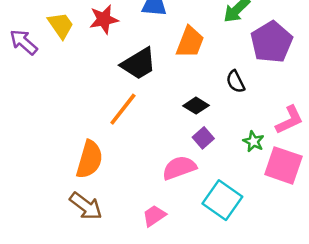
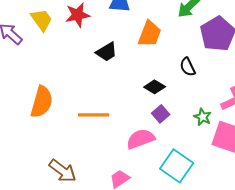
black trapezoid: (139, 64) -> (107, 52), size x0.7
orange line: (123, 109) -> (94, 115), moved, turned 52
orange semicircle: (89, 159) -> (42, 102), moved

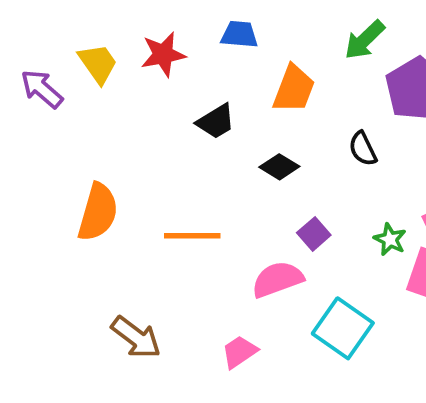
black diamond: (155, 87) -> (279, 167), moved

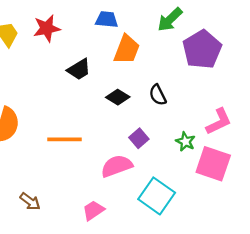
blue trapezoid: (239, 34) -> (107, 19), moved
black semicircle: (363, 149) -> (158, 95), moved
brown arrow: (136, 337) -> (30, 201), size x0.7

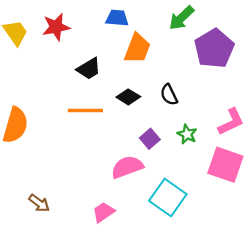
orange line: (64, 139) -> (85, 111), moved
green star: (185, 142) -> (187, 134), moved

